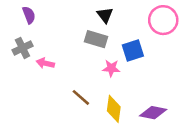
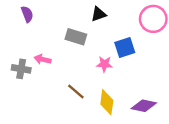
black triangle: (105, 15) -> (99, 14), turned 49
gray rectangle: (96, 39) -> (76, 37), moved
gray cross: (23, 48) -> (21, 69), moved, turned 36

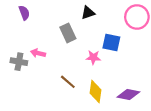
gray rectangle: (76, 37) -> (68, 33), turned 48
blue square: (125, 47) -> (111, 43), turned 30

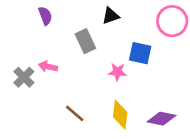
purple semicircle: (24, 13) -> (45, 16), moved
gray cross: (19, 62) -> (24, 77), turned 35
brown line: (68, 82) -> (75, 113), moved

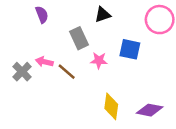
pink star: (117, 72) -> (99, 60), moved
brown line: (75, 113) -> (67, 72), moved

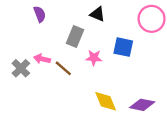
black triangle: (103, 15) -> (97, 14), turned 42
gray rectangle: (79, 38) -> (75, 37), turned 48
yellow diamond: (111, 106) -> (106, 101), turned -30

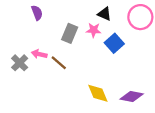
black triangle: (97, 14) -> (104, 14), moved
blue square: (123, 47) -> (114, 43), turned 36
pink star: (94, 58) -> (94, 30), moved

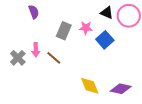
black triangle: (104, 14) -> (107, 13), moved
pink arrow: (39, 54) -> (36, 50), turned -104

